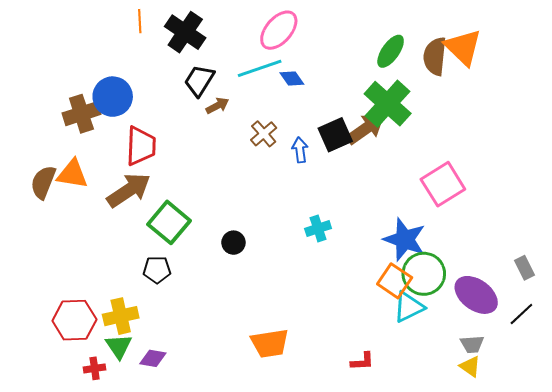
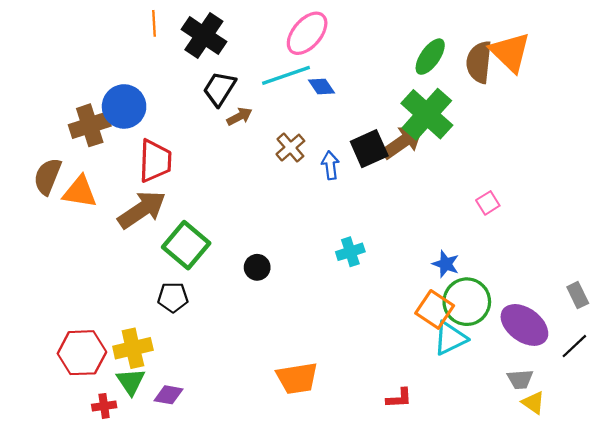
brown semicircle: (43, 182) -> (48, 176), moved
pink square: (443, 184) -> (488, 203), size x0.5
blue star: (405, 240) -> (446, 264), size x0.6
yellow triangle: (470, 366) -> (533, 403), moved

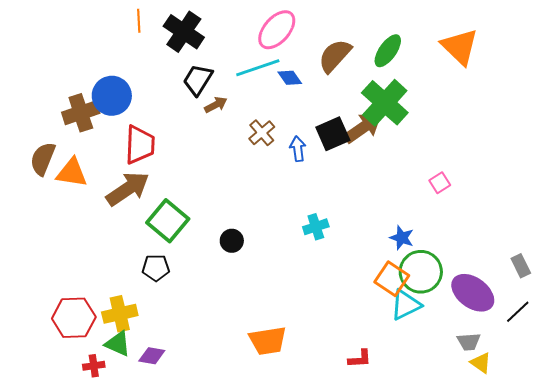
brown semicircle: (479, 62) -> (335, 56), moved, turned 36
green triangle: (131, 382) -> (118, 344), turned -32

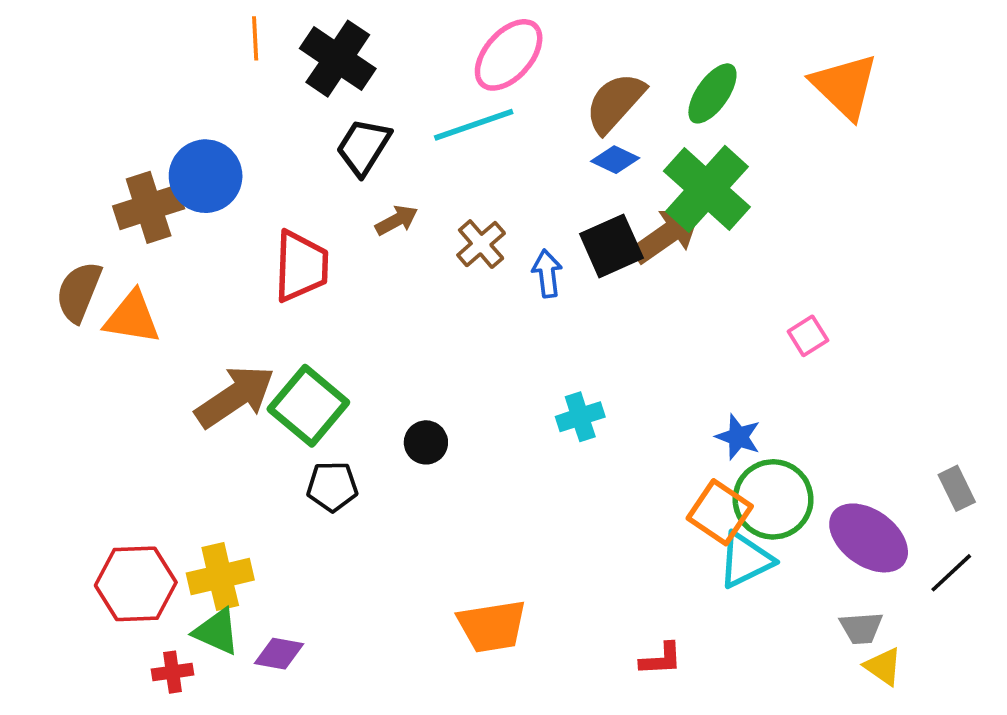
blue diamond: (290, 78) -> (615, 160), moved, turned -30
brown arrow: (216, 105) -> (397, 220), moved
red trapezoid: (140, 145) -> (301, 266), moved
brown arrow: (128, 189) -> (235, 397), moved
black pentagon: (156, 268) -> (332, 487), moved

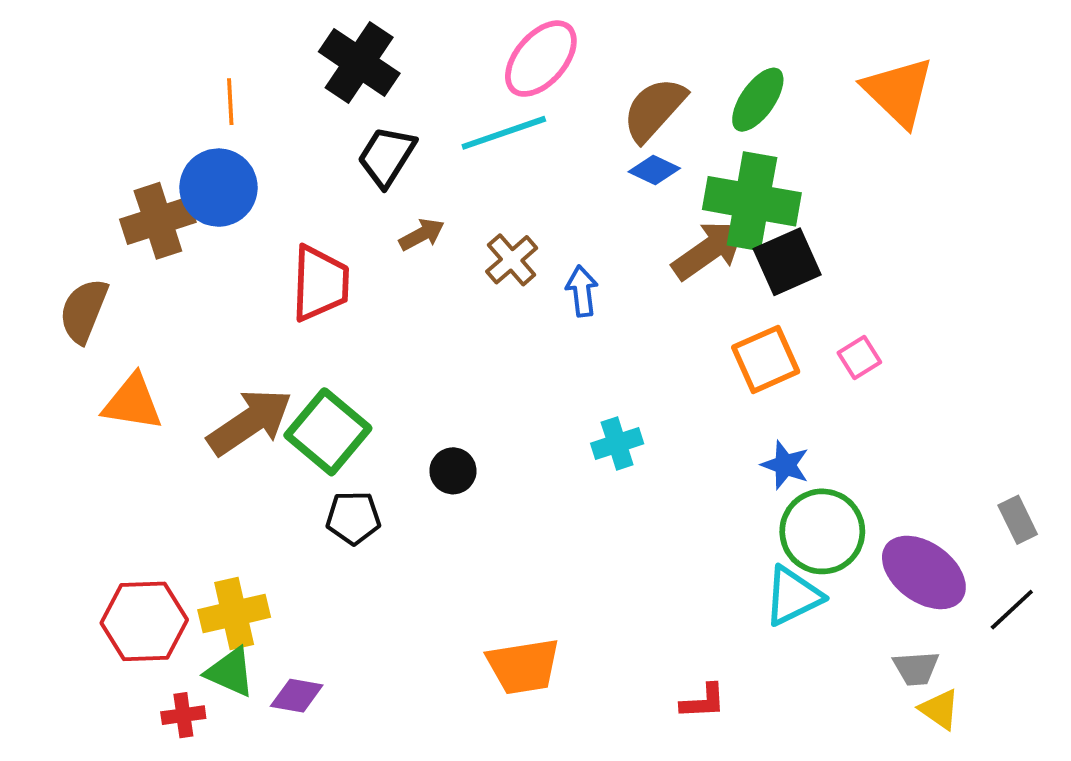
orange line: (255, 38) -> (230, 102), moved
green cross: (707, 189) -> (752, 201), turned -32
black square: (611, 246) -> (787, 262), moved
orange triangle: (132, 318) -> (133, 402), moved
orange square: (720, 512) -> (766, 359), moved, turned 32

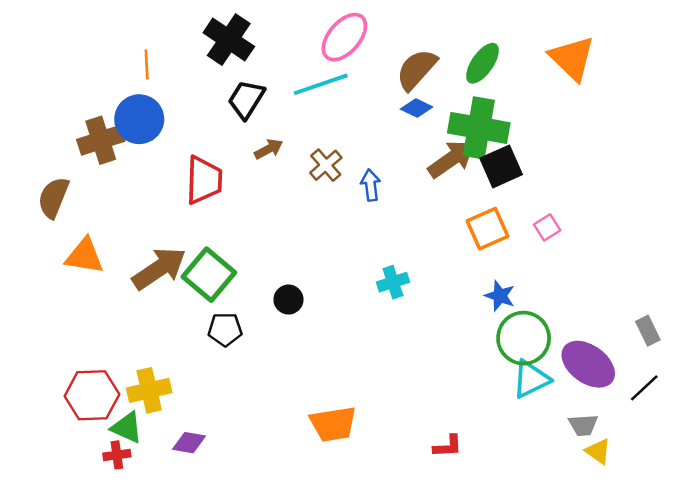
cyan triangle: (793, 596) -> (531, 379), moved
green triangle: (230, 672) -> (127, 428), moved

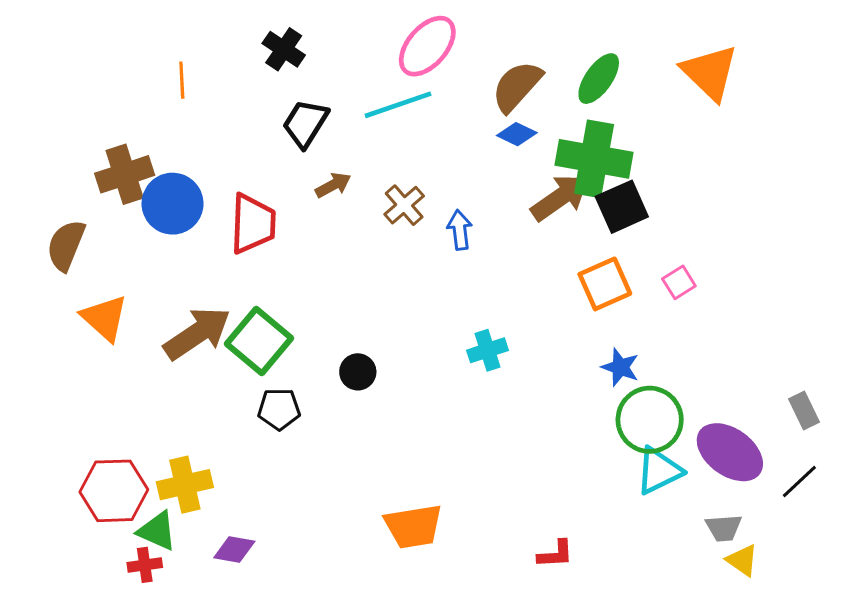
black cross: (229, 40) -> (284, 49), size x0.7
blue circle: (139, 119) -> (173, 204), moved
orange triangle: (85, 256) -> (105, 318), turned 33

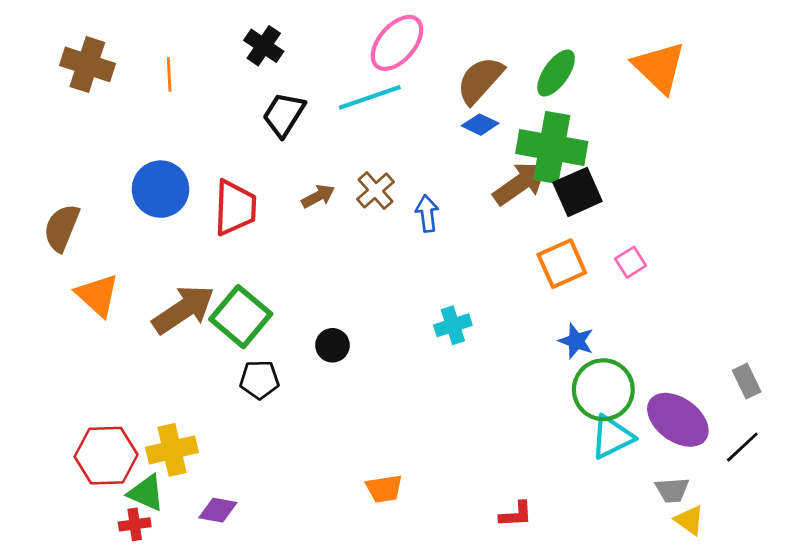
brown cross: (125, 174) -> (87, 64), moved, turned 36
brown arrow: (333, 185) -> (318, 196), moved
orange trapezoid: (413, 526) -> (384, 489), size x0.7

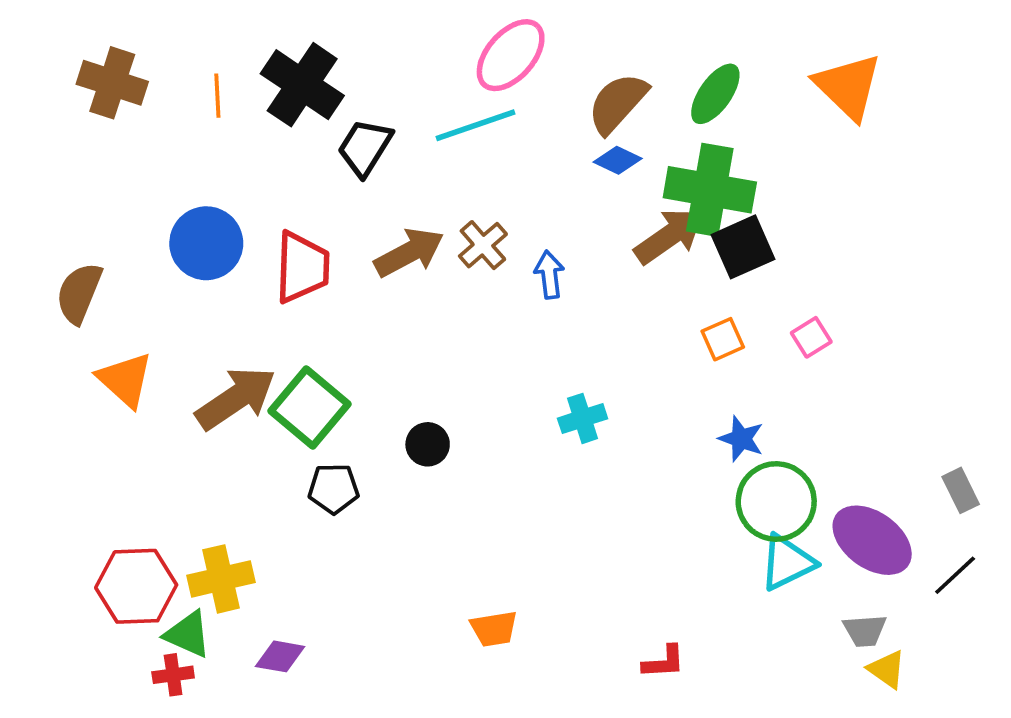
black cross: (264, 46) -> (302, 85), moved, size x1.6
brown arrow: (318, 196) -> (409, 252), size x1.6
orange square: (562, 264) -> (723, 339), size x0.7

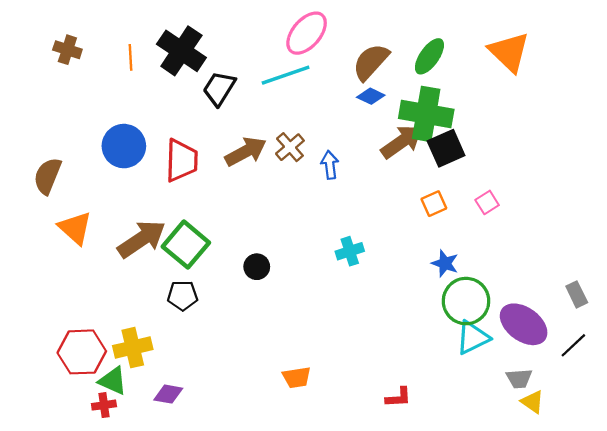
brown cross: (112, 83) -> (67, 50), size x0.7
black pentagon: (334, 489) -> (183, 295), moved

